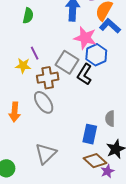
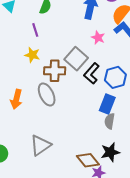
pink star: (85, 38) -> (98, 38), size x0.6
purple line: (35, 53) -> (35, 30), moved
blue hexagon: (96, 55) -> (115, 77), moved
blue rectangle: (90, 134) -> (107, 104), moved

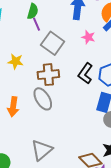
purple line: (35, 30) -> (36, 24), moved
yellow star: (32, 55) -> (16, 61), moved
gray square: (76, 59) -> (53, 43), moved

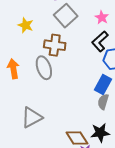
black L-shape: (85, 73) -> (100, 41), moved
orange arrow: (13, 107) -> (13, 69), turned 150

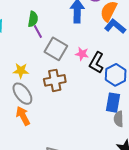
pink star: (102, 17) -> (82, 54), moved
gray ellipse: (44, 68) -> (22, 94), moved

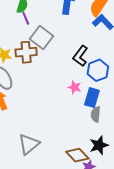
pink star: (82, 54) -> (75, 87), moved
brown cross: (55, 80) -> (26, 52), moved

